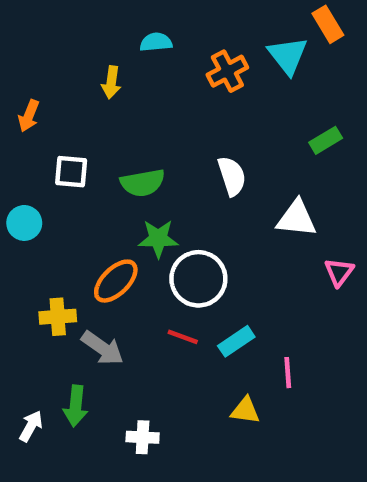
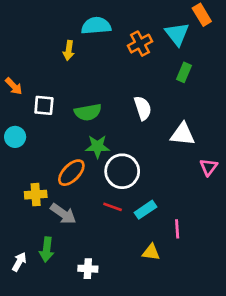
cyan semicircle: (156, 42) -> (96, 26), size x1.5
orange arrow: (29, 116) -> (14, 86), moved, turned -66
green rectangle: (326, 140) -> (184, 72), moved, turned -36

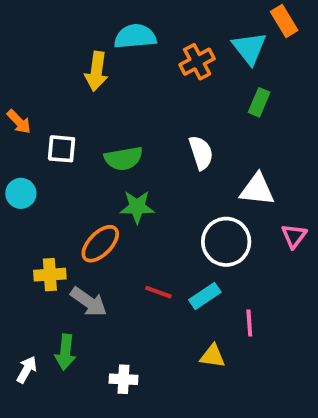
yellow arrow: (69, 50) -> (96, 71), size x1.4
white circle: (122, 171) -> (226, 242), moved

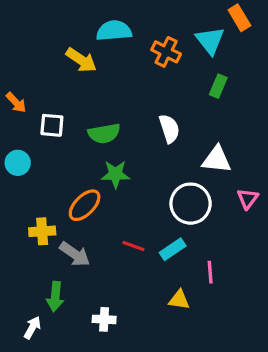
orange cross: (197, 62) -> (166, 52), turned -36
yellow arrow: (96, 71) -> (81, 60), turned -64
white arrow: (27, 370) -> (32, 328), moved

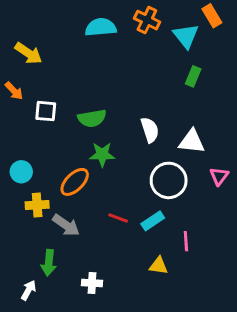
orange cross: (166, 52) -> (147, 20), moved
yellow arrow: (81, 60) -> (28, 53), moved
white semicircle: (169, 129) -> (150, 130), moved
cyan circle: (18, 163) -> (21, 172), moved

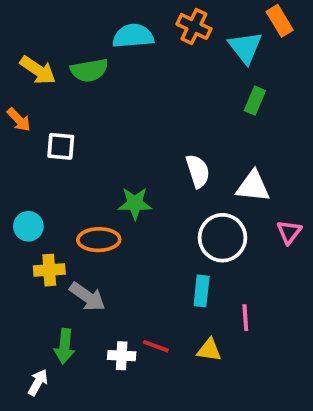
green semicircle: (92, 118) -> (89, 70), moved
orange ellipse: (75, 182) -> (99, 240), turned 44
red line: (118, 218) -> (156, 346), moved
cyan rectangle: (153, 221) -> (202, 291), turned -50
white cross: (92, 283) -> (122, 356), moved

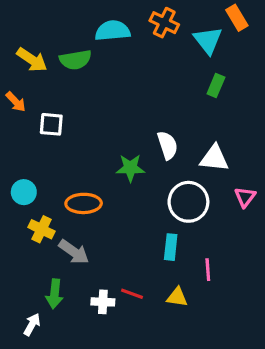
green star: (135, 203) -> (130, 168), moved
yellow cross: (49, 270) -> (42, 229), turned 30

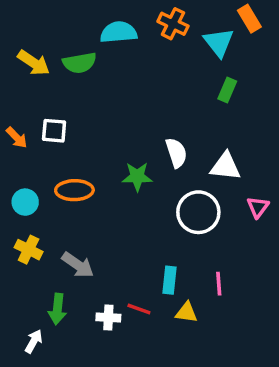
orange arrow: (16, 102) -> (17, 138), moved
orange ellipse: (84, 203) -> (74, 190), moved
yellow cross: (42, 229) -> (29, 250), moved
cyan rectangle: (171, 247) -> (170, 280), moved

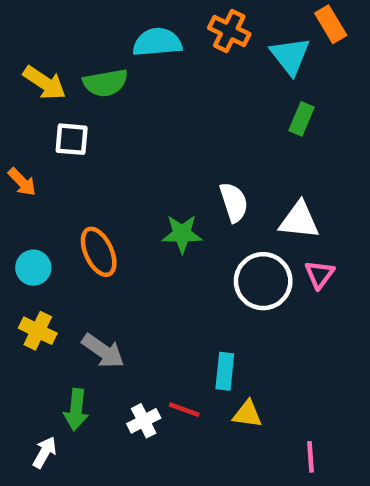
white square: (54, 131) -> (72, 139), moved
orange ellipse: (74, 190) -> (99, 252), turned 66
pink triangle: (258, 207) -> (319, 274), moved
pink line: (219, 284) -> (310, 457), moved
white cross: (108, 318) -> (144, 421), turned -30

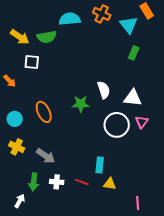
white cross: (144, 421) -> (57, 182), moved, turned 32

